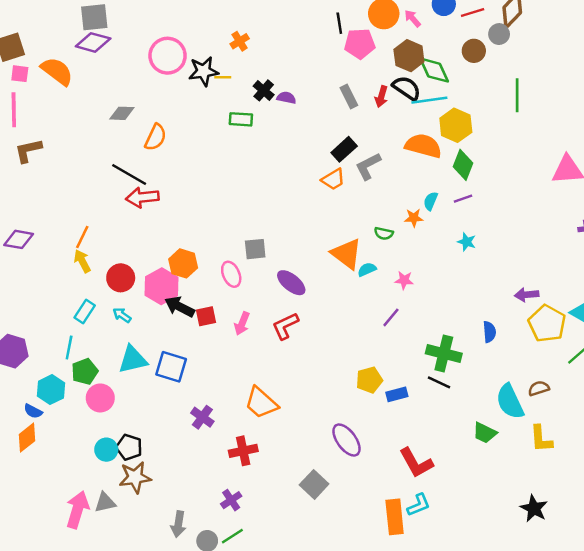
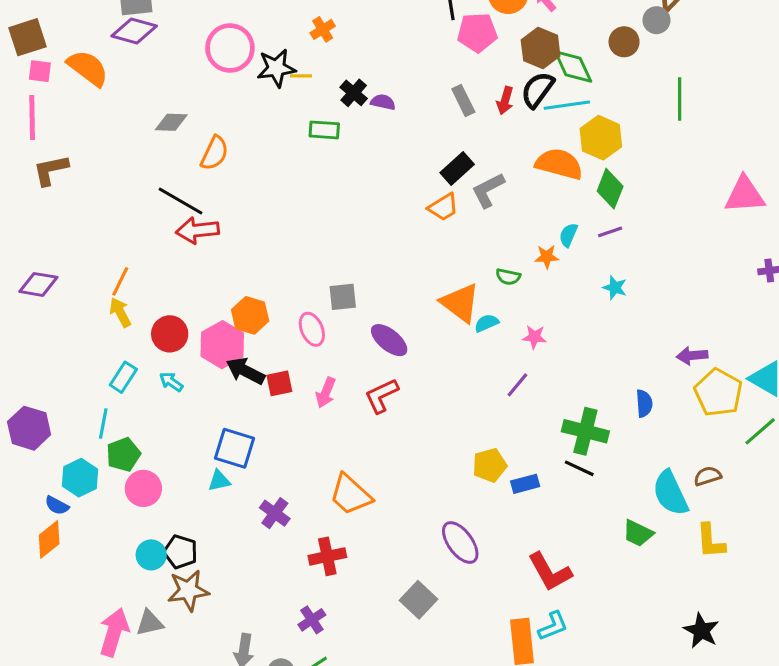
black semicircle: (407, 88) -> (537, 90), turned -88
cyan triangle: (133, 360) -> (219, 481), moved, size x0.6

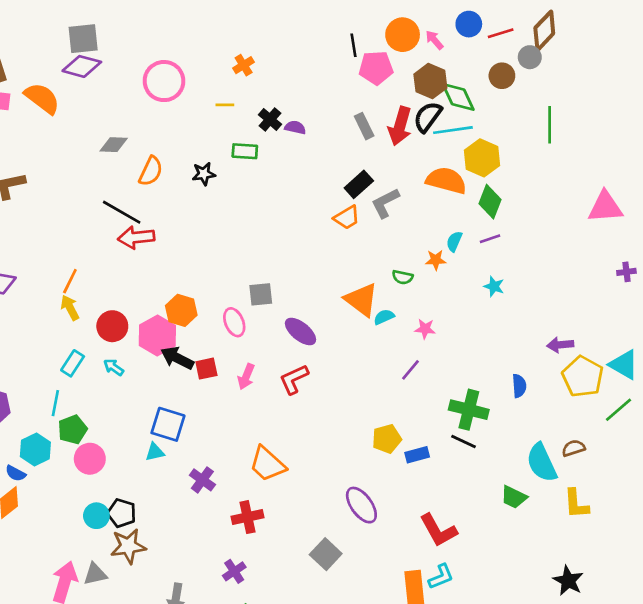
black star: (276, 68) -> (204, 174), moved, size x0.7
red arrow: (505, 101) -> (400, 126), size x1.6

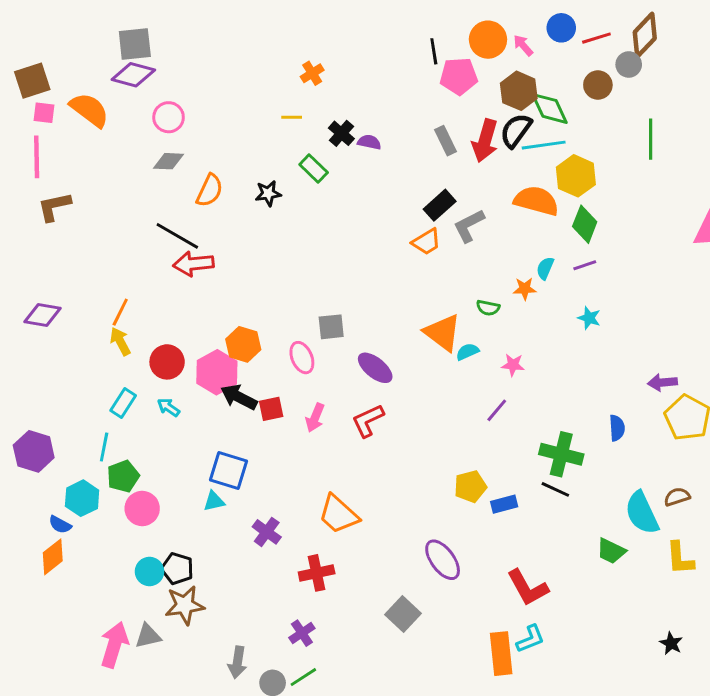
pink circle: (164, 81) -> (169, 117), moved, size x0.7
green rectangle: (245, 151) -> (314, 169), turned 40
black star: (568, 581) -> (671, 643), size x0.7

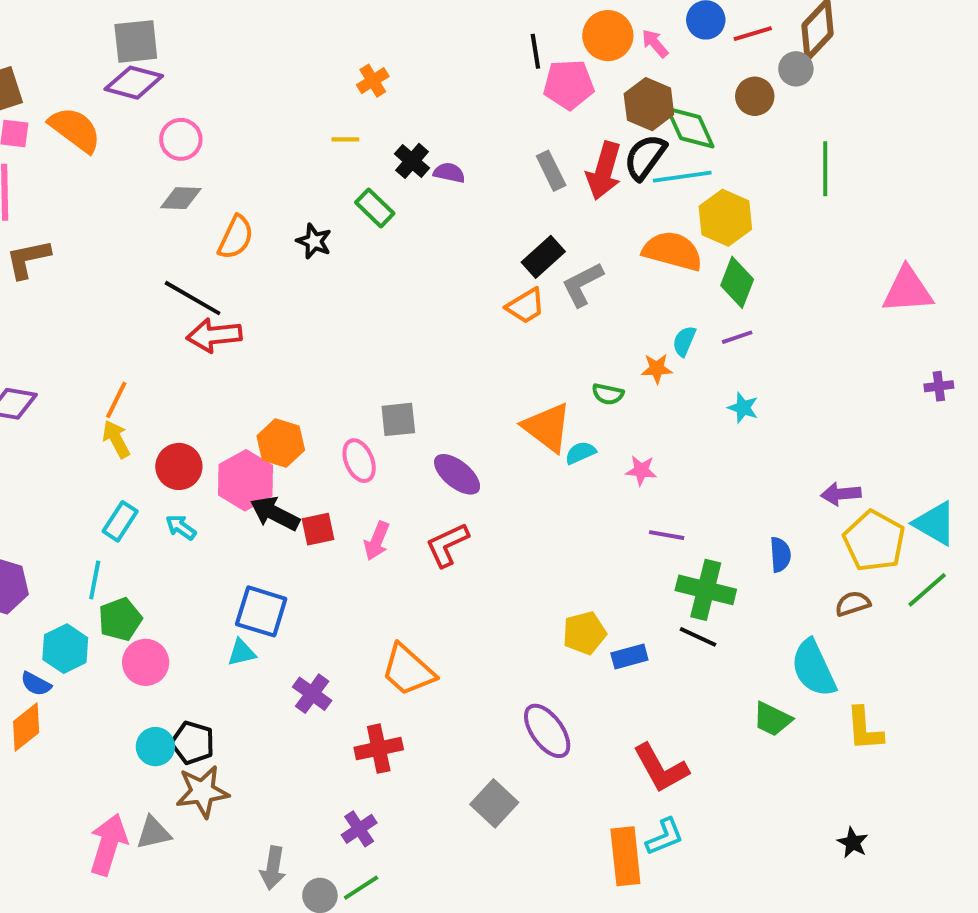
black star: (268, 193) -> (314, 241), turned 30
purple line: (497, 410) -> (667, 535), moved, turned 60
brown semicircle: (677, 497) -> (853, 604), moved

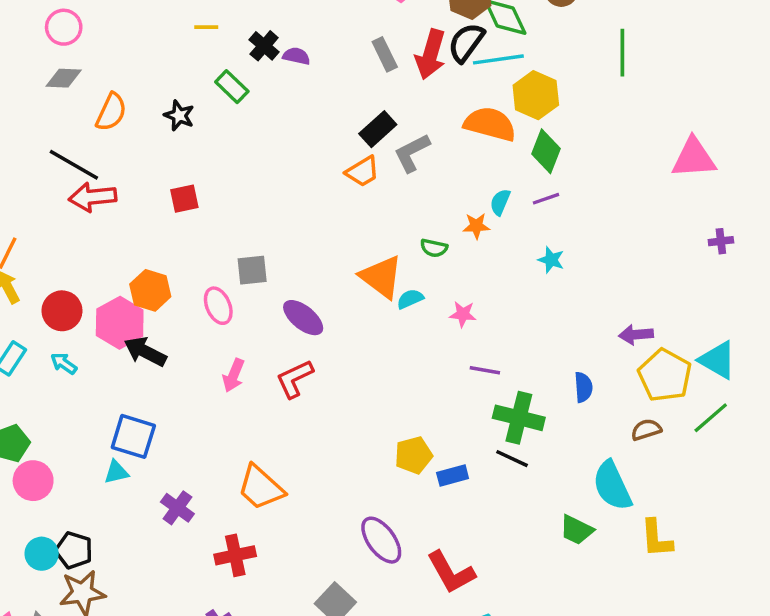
red square: (318, 529) -> (184, 199), moved
red L-shape: (661, 768) -> (451, 572), moved

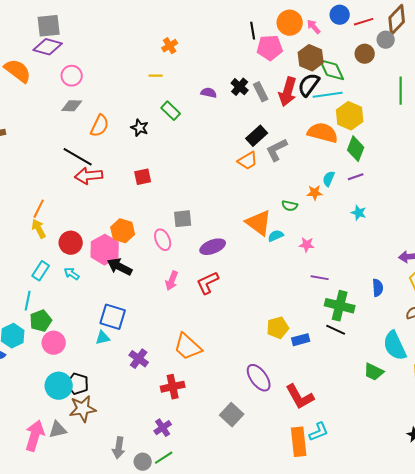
black cross: (264, 46) -> (240, 87), moved
purple ellipse: (303, 318) -> (213, 247), turned -60
cyan circle: (42, 554) -> (59, 386), size x1.4

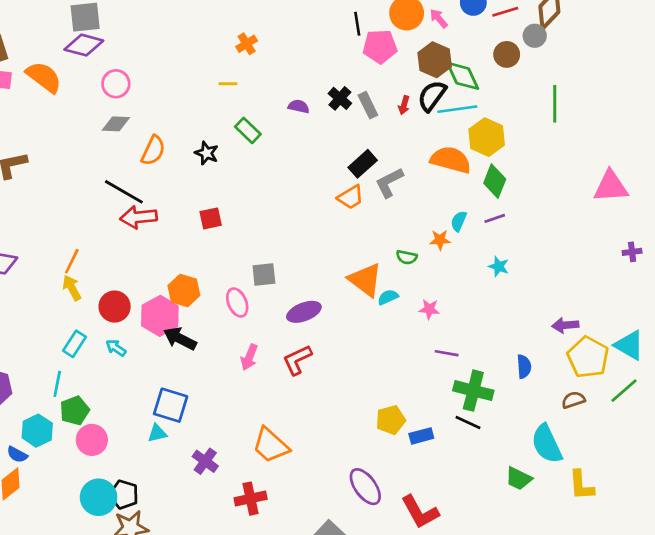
red arrow: (288, 92) -> (404, 105), size x0.5

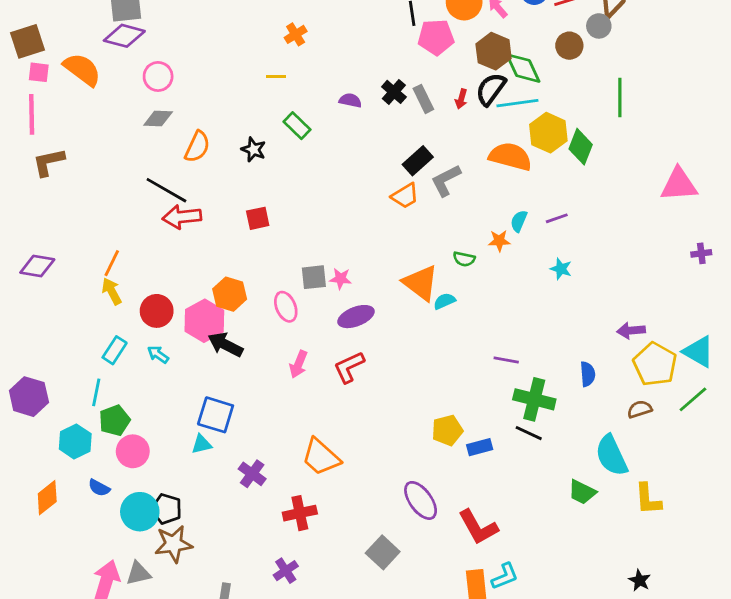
green diamond: (495, 181) -> (581, 147), moved
pink star: (429, 309) -> (341, 279), moved
blue semicircle: (17, 455) -> (99, 488), moved

